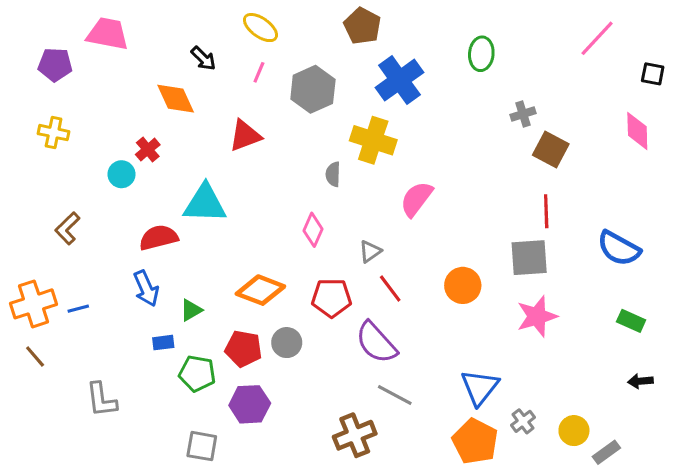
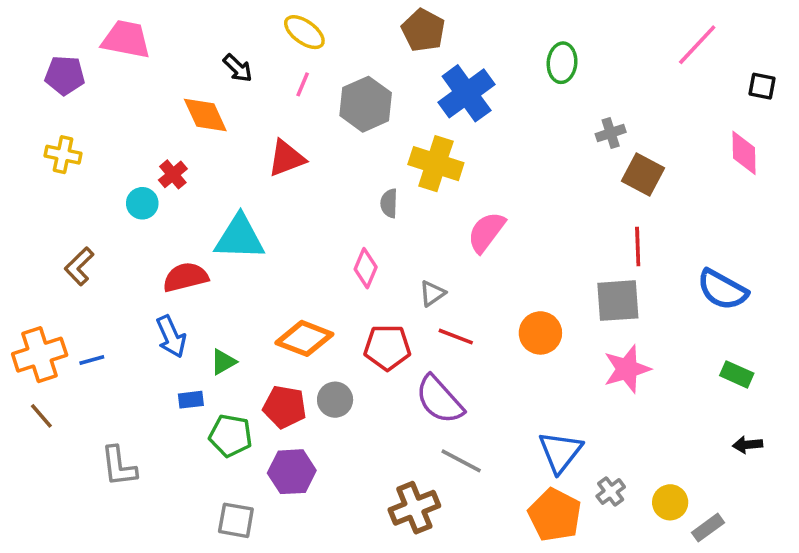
red line: (390, 288) -> (456, 337), turned -32

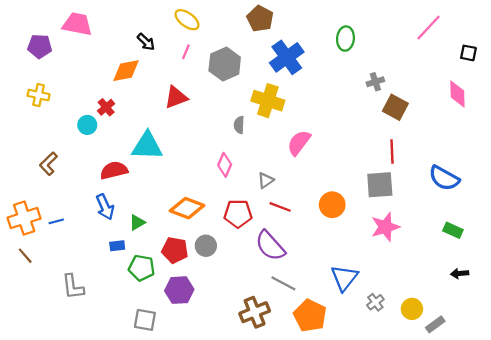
orange diamond: (205, 115) -> (126, 71), turned -76
orange pentagon: (555, 515) -> (310, 316), moved

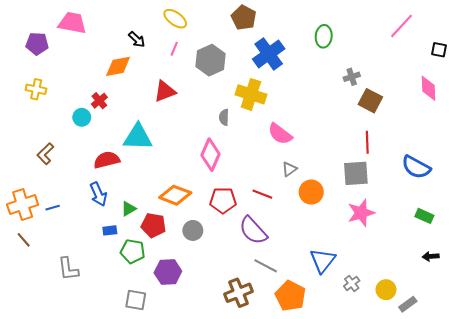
pink semicircle: (299, 143) -> (280, 134), turned -90
pink diamond: (225, 165) -> (210, 155), size x1.4
gray triangle: (266, 180) -> (289, 169), moved
red pentagon: (175, 250) -> (153, 225), moved

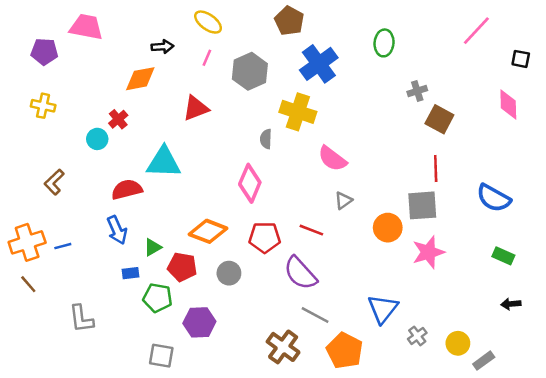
black arrow: (137, 39) -> (162, 47), turned -48
orange circle: (311, 192) -> (388, 228), moved
brown cross: (239, 293) -> (283, 347), turned -32

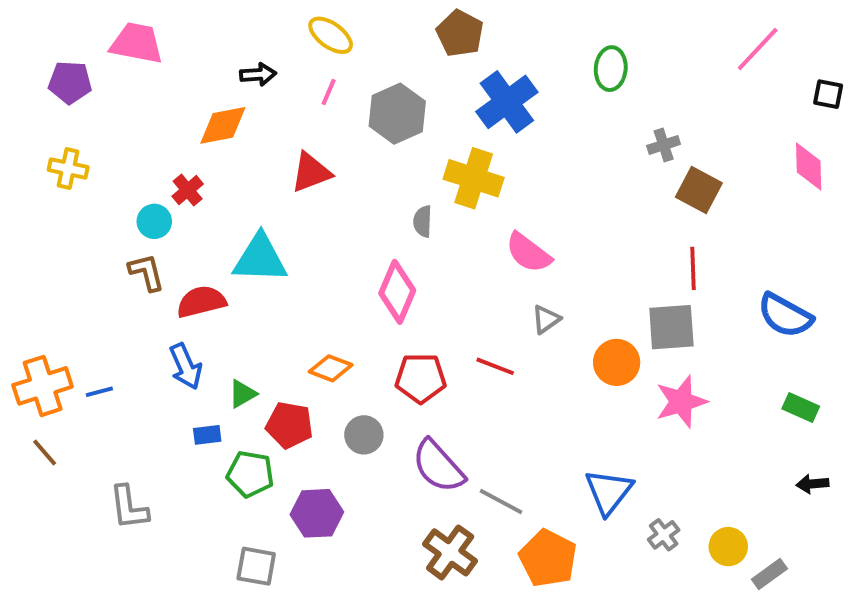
brown L-shape: (54, 182) -> (146, 272), moved, turned 120
orange diamond: (208, 231) -> (331, 368), size x0.7
purple semicircle: (300, 273) -> (438, 466), moved

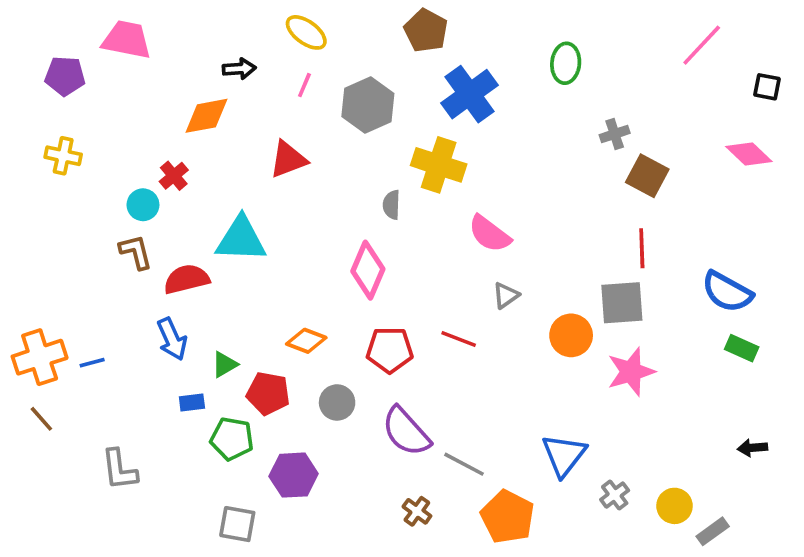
pink diamond: (809, 167) -> (749, 154), turned -45
green rectangle: (801, 407) -> (742, 348), moved
brown cross: (450, 552) -> (417, 511), size x0.6

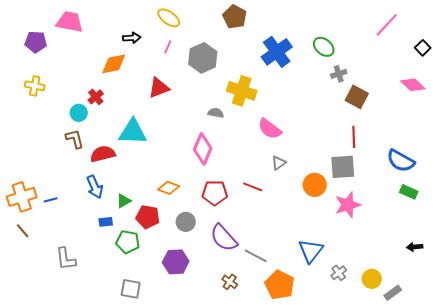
green ellipse: (566, 63) -> (324, 47), moved, turned -55
black square: (767, 87) -> (423, 48), turned 35
blue cross: (470, 94) -> (277, 52), moved
gray semicircle: (391, 205) -> (216, 113), turned 98
purple hexagon: (294, 475) -> (176, 262), moved

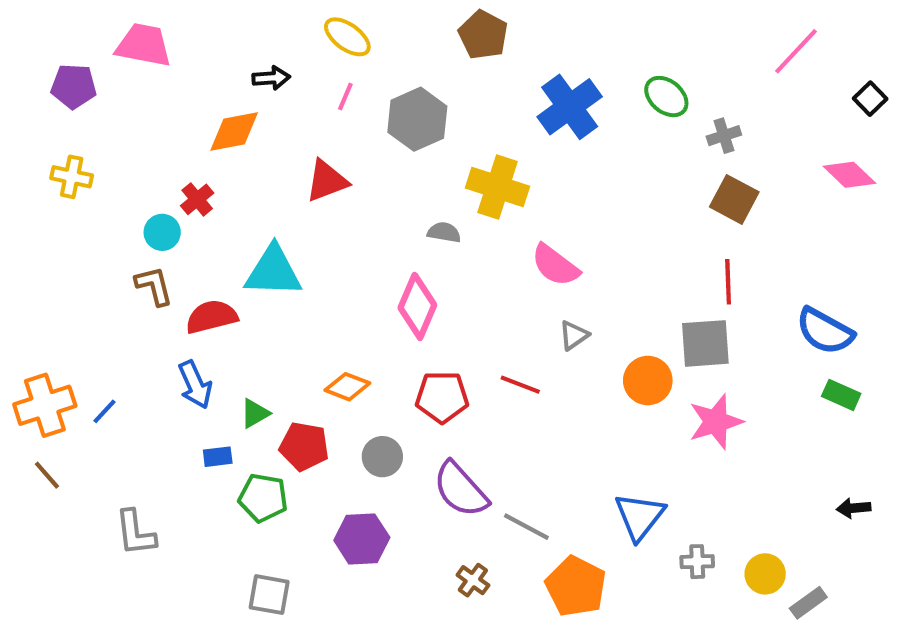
gray cross: (339, 74) -> (724, 136), moved
blue line: (51, 200) -> (105, 411), turned -32
gray cross: (339, 273) -> (697, 562), turned 35

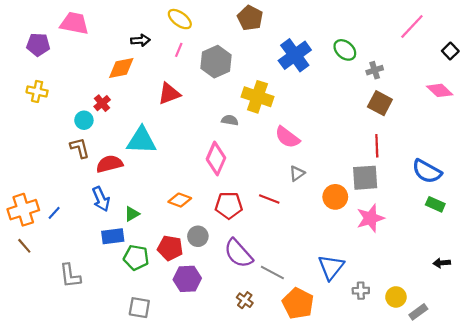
red pentagon: (304, 446) -> (170, 248), moved
blue rectangle: (218, 457) -> (113, 236), size x1.5

